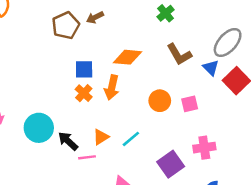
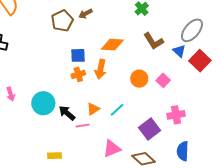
orange cross: (84, 93) -> (78, 74), turned 32
pink square: (190, 104) -> (163, 80), turned -32

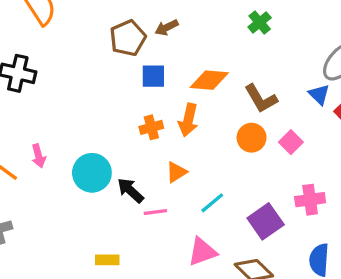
brown L-shape: (154, 41) -> (261, 99), moved
blue square: (78, 55) -> (153, 76), moved
orange triangle: (93, 109) -> (176, 172), moved
cyan line: (117, 110) -> (212, 203), moved

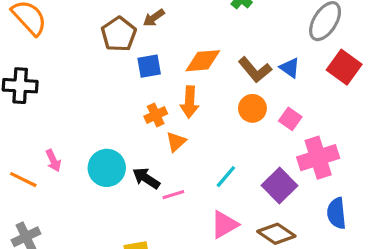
blue triangle: (319, 94) -> (290, 68), moved
pink square: (291, 142) -> (290, 119), moved
orange triangle: (176, 172) -> (176, 142), moved
pink cross: (310, 200) -> (318, 158), size x1.4

